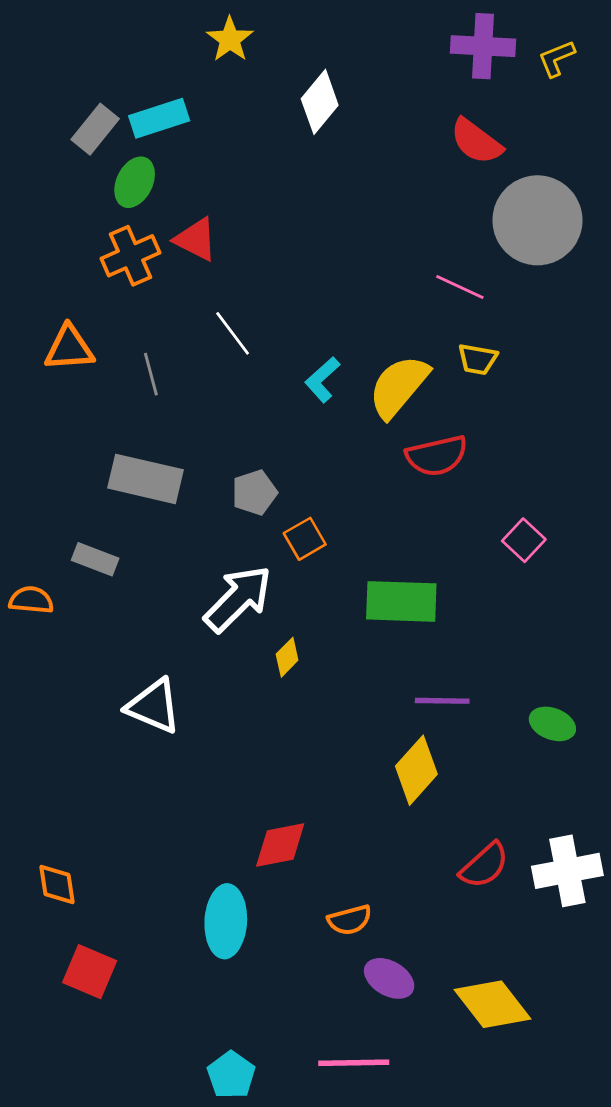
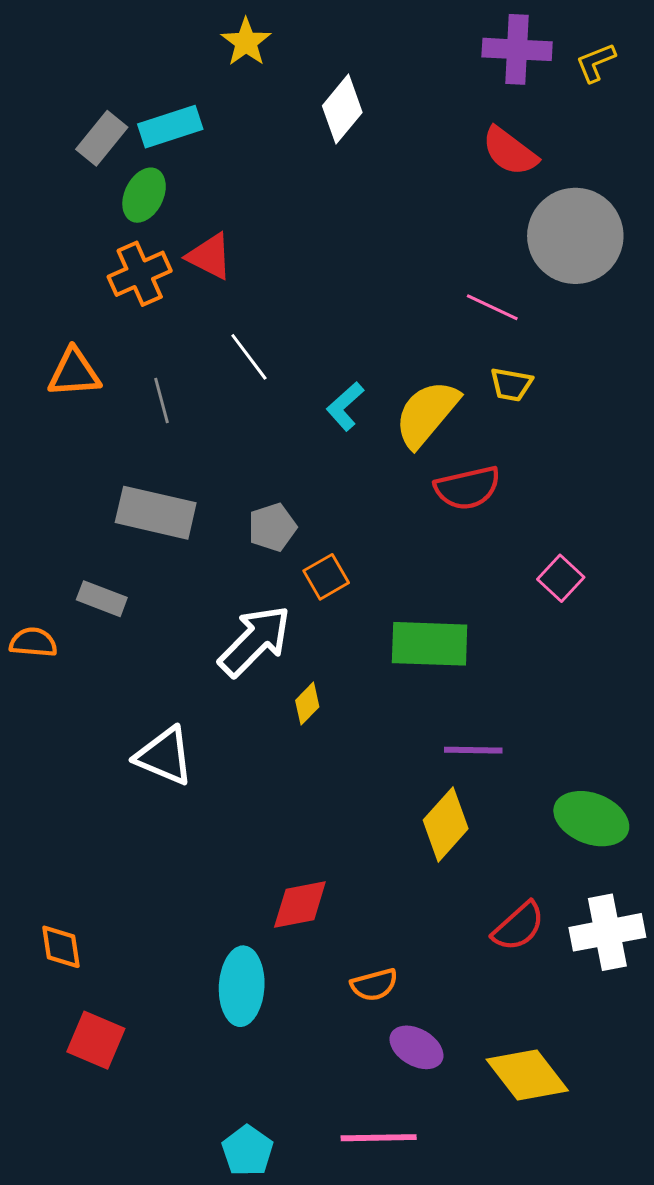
green ellipse: (552, 724) -> (591, 819), moved, size x1.5

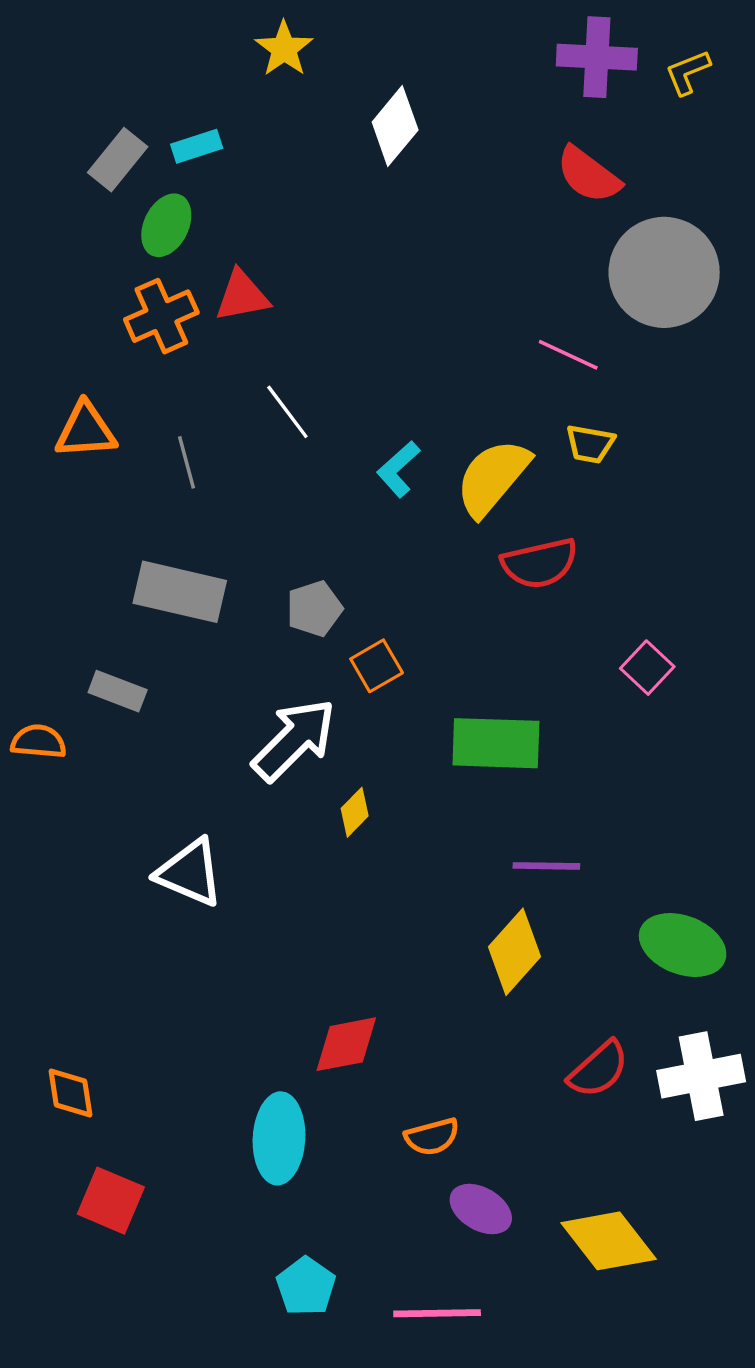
cyan rectangle: (170, 127) -> (197, 146), size x0.7
red triangle: (210, 256) -> (242, 296), turned -38
cyan pentagon: (247, 1151) -> (306, 1286), moved

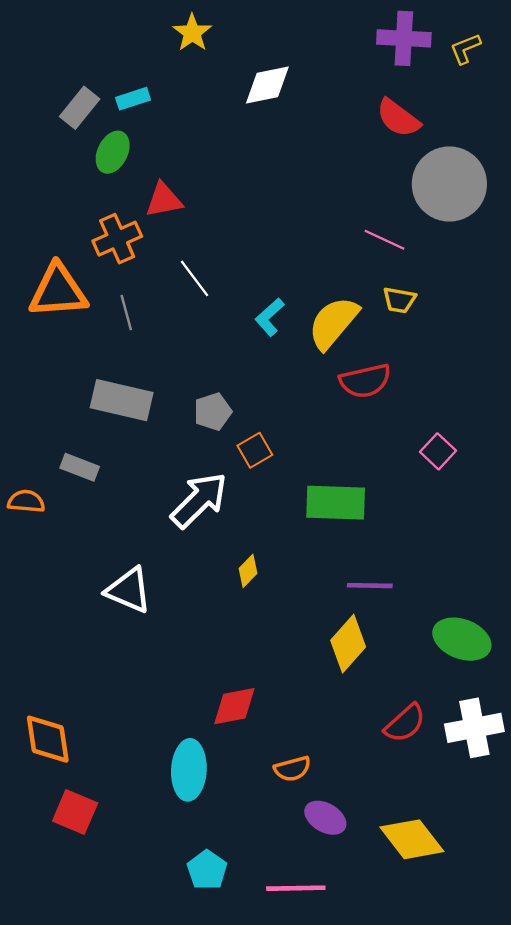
white diamond: (395, 126) -> (267, 85), turned 39
orange cross: (161, 316) -> (117, 239), moved
orange triangle: (86, 430) -> (58, 291), size x1.4
yellow diamond: (355, 812) -> (248, 571), moved
orange diamond: (70, 1093) -> (48, 739), size x1.4

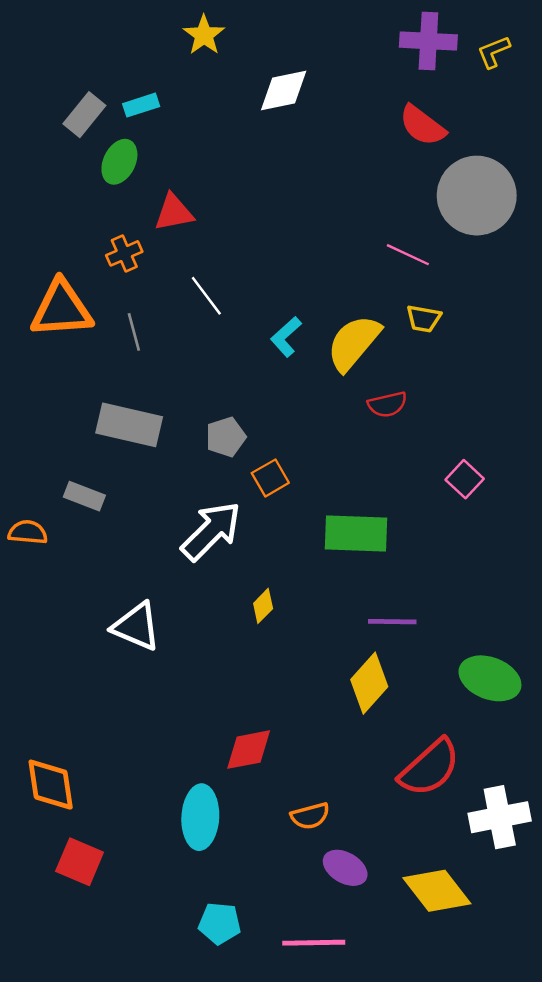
orange cross: (117, 239) -> (124, 253), size x0.7
red semicircle: (365, 381) -> (387, 404), size x0.7
red semicircle: (405, 723) -> (430, 768), size x1.4
white cross: (474, 728) -> (500, 817), moved
cyan pentagon: (207, 870) -> (220, 923), turned -30

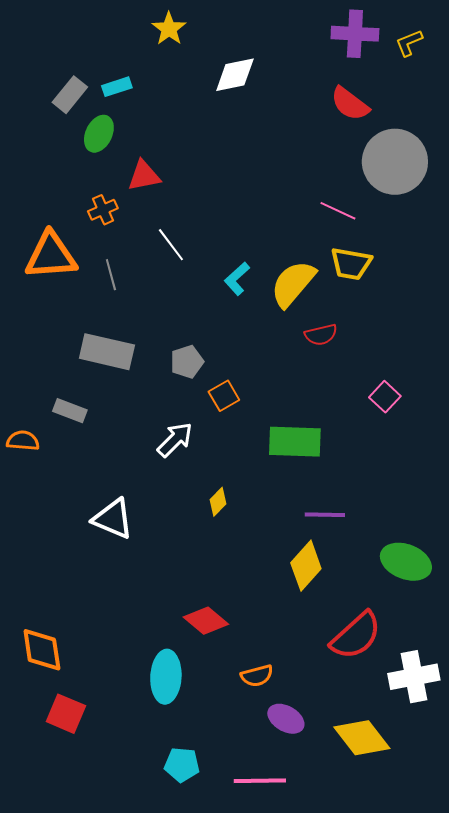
yellow trapezoid: (424, 319) -> (351, 264), size x1.4
white arrow: (211, 531) -> (175, 440), size x0.7
red diamond: (249, 750) -> (206, 621), turned 51

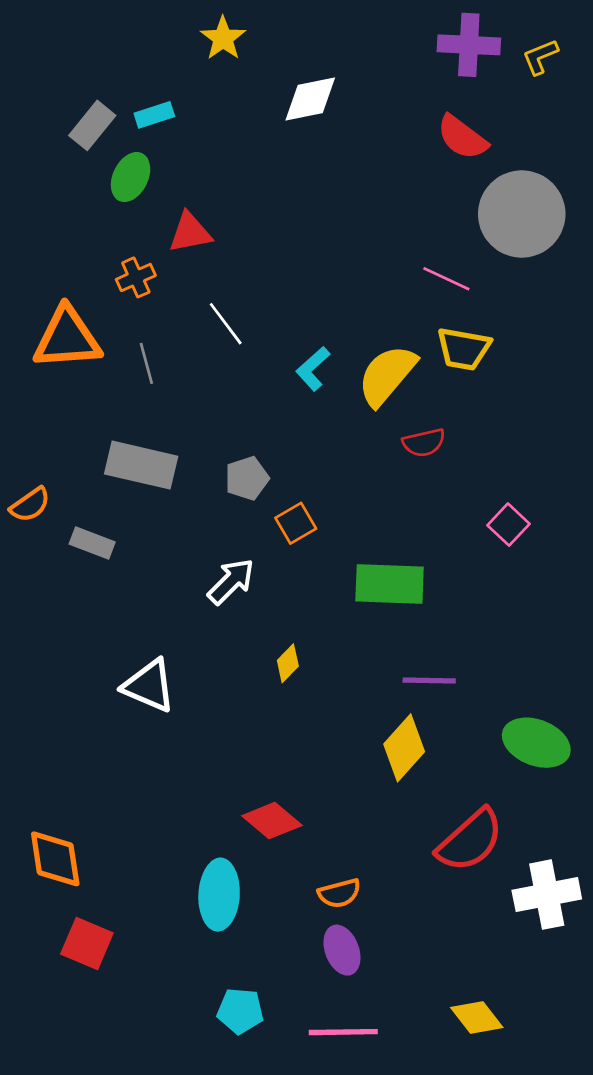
orange semicircle: (23, 441) -> (30, 505), moved, turned 140
purple ellipse: (286, 719) -> (342, 950), moved, turned 39
yellow diamond: (362, 738) -> (477, 1017), moved, size x0.7

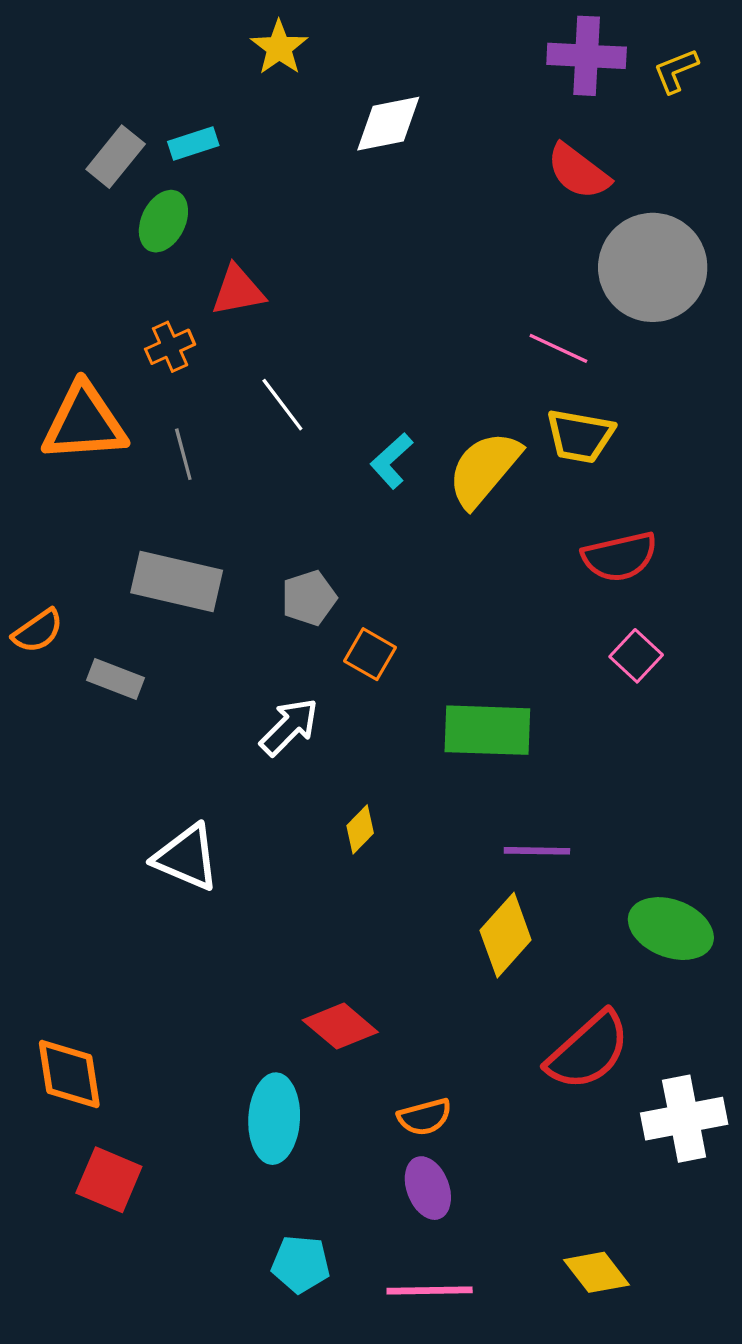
red semicircle: (424, 443) -> (620, 557), moved, size x1.4
orange square: (296, 523) -> (370, 654), turned -30

